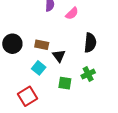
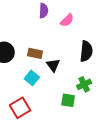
green square: (65, 83) -> (68, 100), moved

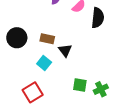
black semicircle: (86, 51) -> (98, 18), moved
green cross: (84, 84) -> (101, 89), moved

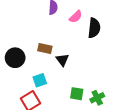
black circle: (17, 38) -> (15, 58), moved
cyan square: (44, 63) -> (40, 80), moved, turned 32

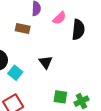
brown rectangle: (45, 48) -> (23, 29), moved
cyan square: (40, 80) -> (15, 73), moved, turned -32

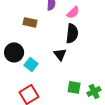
brown rectangle: (23, 29) -> (30, 22), moved
black semicircle: (78, 30) -> (72, 33), moved

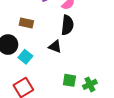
brown rectangle: (30, 22) -> (26, 23), moved
black triangle: (60, 54) -> (55, 47), turned -32

